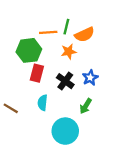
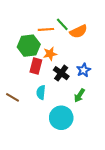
green line: (66, 27) -> (62, 24), turned -56
orange star: (69, 52) -> (50, 54), moved

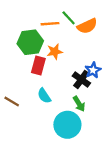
black cross: (61, 73) -> (81, 79), moved
cyan semicircle: (41, 92) -> (44, 96), turned -40
green arrow: (79, 95) -> (79, 104), moved, turned -64

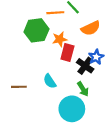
orange semicircle: (87, 26) -> (91, 28), moved
red rectangle: (38, 66) -> (67, 53), moved
brown line: (12, 102) -> (19, 87), turned -32

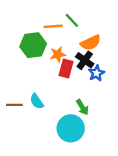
black cross: (85, 66) -> (85, 60), moved
cyan semicircle: (50, 81) -> (37, 101), moved

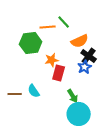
orange star: (58, 54) -> (52, 60), moved
black cross: (85, 60) -> (89, 56), moved
red rectangle: (66, 69) -> (59, 73), moved
cyan circle: (71, 128) -> (79, 114), moved

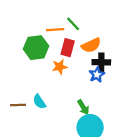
black cross: (89, 56) -> (101, 62), turned -35
red rectangle: (59, 73) -> (68, 48), moved

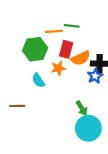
green line: (73, 24) -> (72, 26), turned -40
orange semicircle: (91, 45) -> (81, 58), moved
cyan semicircle: (39, 102) -> (38, 80), moved

